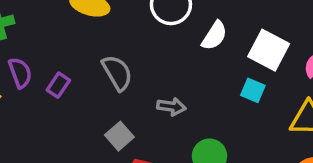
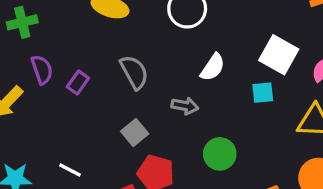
white semicircle: (214, 36) -> (213, 67), moved
cyan square: (253, 90) -> (263, 93), turned -30

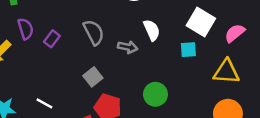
white semicircle: (213, 67) -> (152, 30), turned -60
gray arrow: (185, 106) -> (128, 47), moved

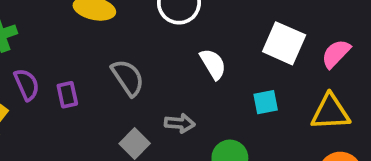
purple rectangle: (52, 39) -> (67, 95), turned -42
gray arrow: (128, 47) -> (180, 123), moved
cyan square: (188, 50) -> (266, 102), moved

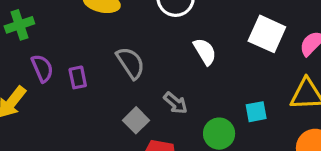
cyan square: (266, 102) -> (256, 112), moved
gray arrow: (180, 123) -> (176, 103), turned 35

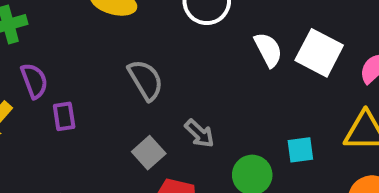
white semicircle: (205, 52) -> (268, 50), moved
purple rectangle: (78, 77) -> (64, 116), moved

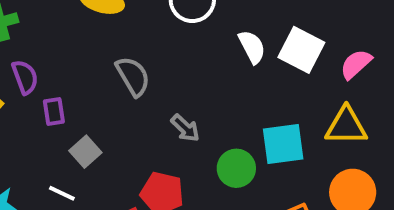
cyan square: (300, 150) -> (283, 144), size x1.6
gray square: (149, 153) -> (85, 152), moved

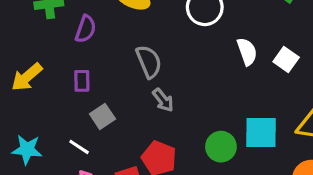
white square: (301, 50) -> (286, 59), size x0.7
purple semicircle: (25, 77) -> (86, 29), moved, turned 32
gray arrow: (185, 128) -> (163, 100), moved

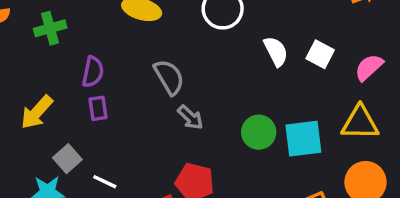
purple semicircle: (86, 29) -> (93, 72), moved
gray square: (102, 116) -> (67, 159), moved
green circle: (221, 147) -> (259, 132), moved

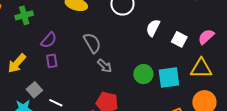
white semicircle: (276, 51) -> (153, 28), turned -126
white square: (320, 54) -> (179, 39), moved
purple semicircle: (93, 72) -> (49, 40), turned 30

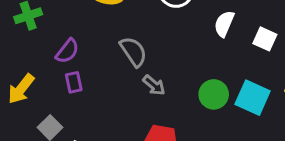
cyan square: (169, 78) -> (253, 98), turned 35

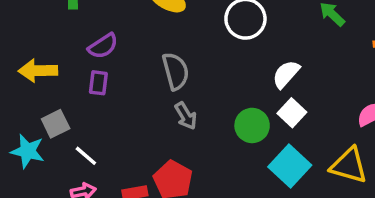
white square: (265, 39) -> (292, 113), moved
yellow arrow: (21, 89) -> (38, 71), turned 32
green circle: (214, 94) -> (252, 125), moved

